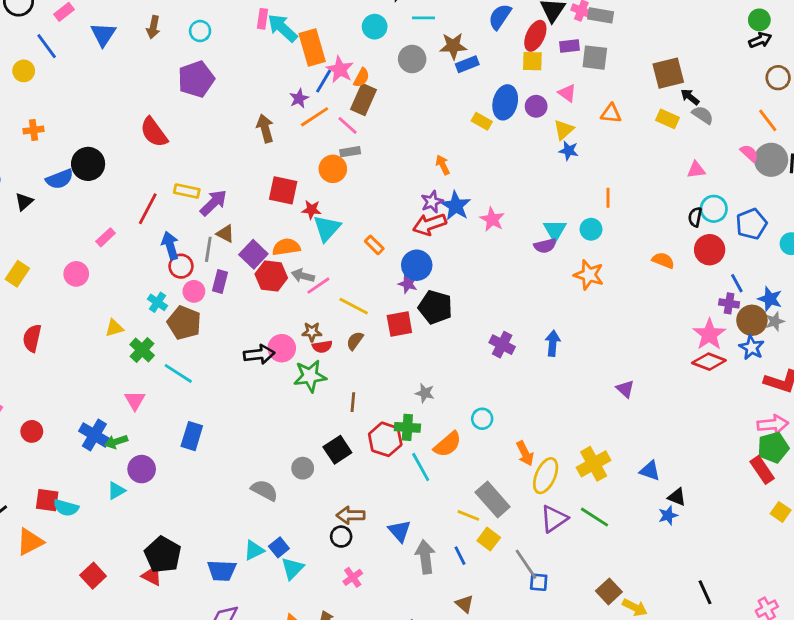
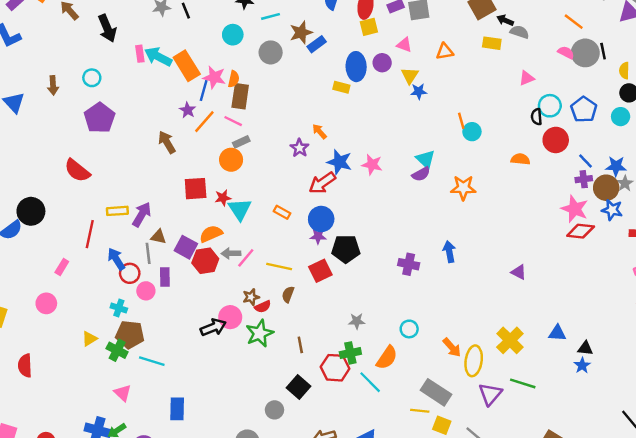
purple star: (432, 202) -> (300, 148), moved
cyan circle: (591, 229) -> (472, 132), moved
brown pentagon: (184, 323) -> (130, 335), moved

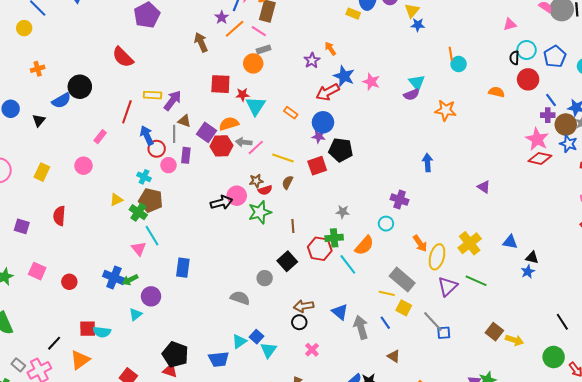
purple cross: (409, 264) -> (400, 200), moved
cyan line: (152, 361) -> (152, 236), moved, turned 35

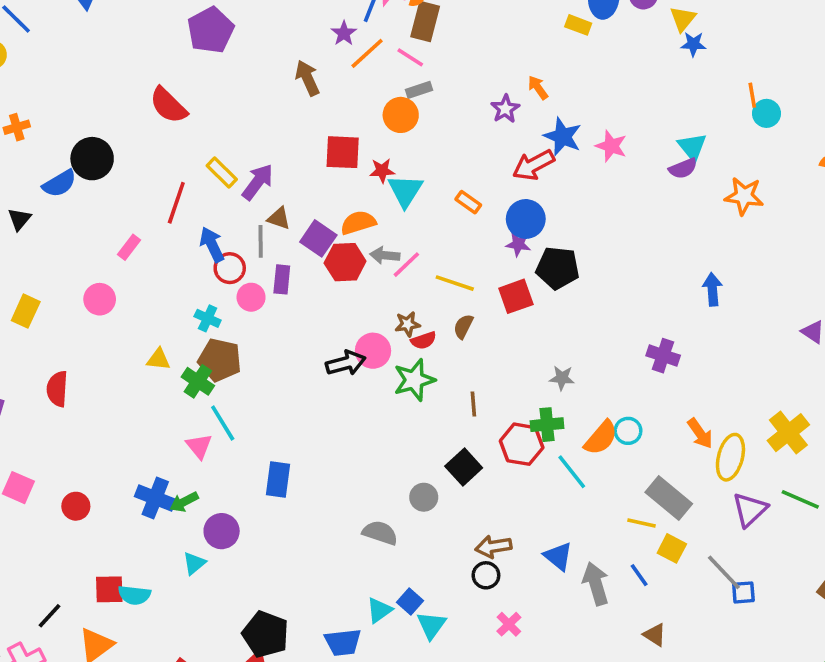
yellow rectangle: (152, 95) -> (222, 173), turned 42
yellow triangle: (116, 200) -> (158, 359), turned 32
cyan circle: (386, 224) -> (628, 431), moved

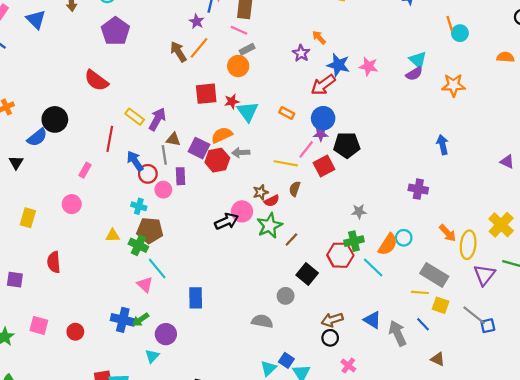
orange line: (367, 53) -> (199, 48), moved
pink line: (406, 265) -> (306, 149), moved
brown line: (473, 404) -> (291, 239), moved, turned 56

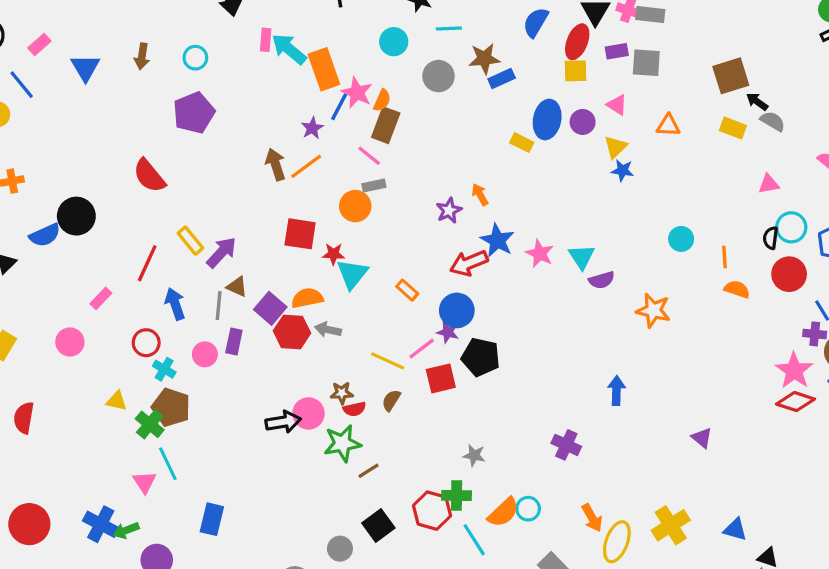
orange line: (450, 23) -> (724, 257), moved
cyan triangle: (418, 60) -> (582, 257), moved
red circle: (148, 174) -> (146, 343), moved
red circle: (75, 332) -> (29, 524), size x1.6

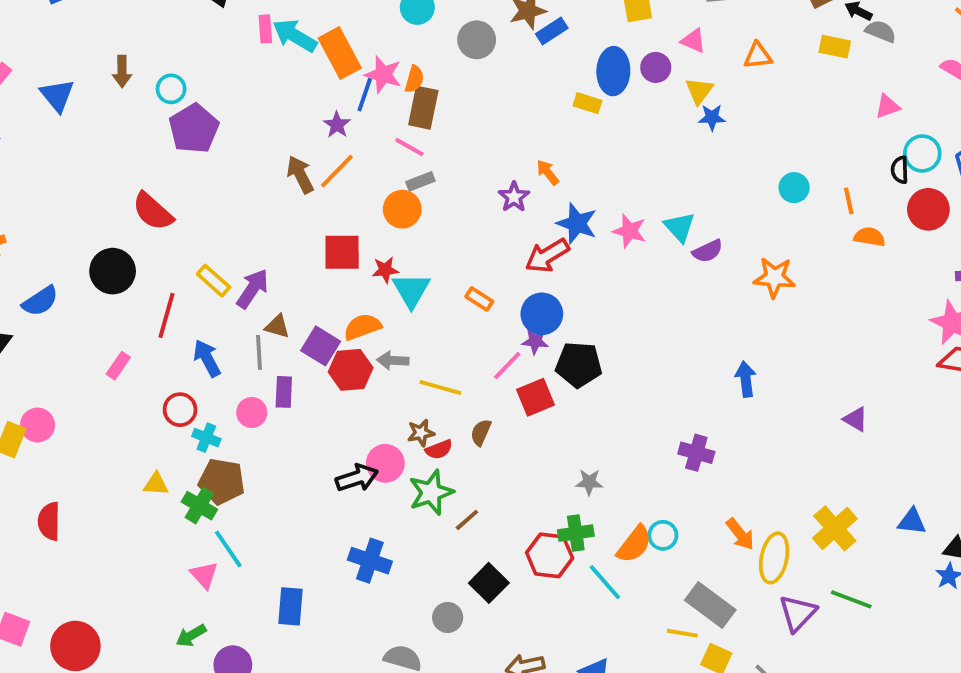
cyan circle: (195, 58) -> (171, 89), moved
black circle: (76, 216) -> (113, 271), moved
pink circle: (70, 342) -> (38, 425), moved
yellow line: (388, 361) -> (440, 388), moved
blue cross: (101, 524) -> (370, 561), moved

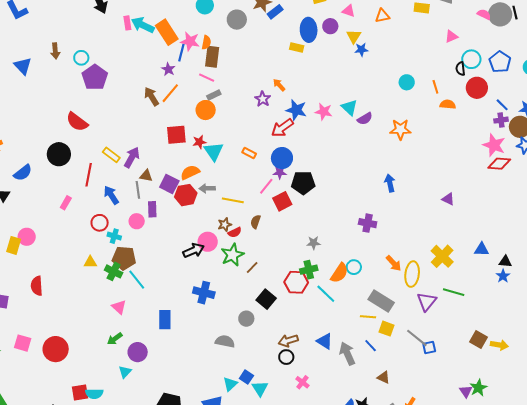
cyan line: (228, 549) -> (137, 280), moved

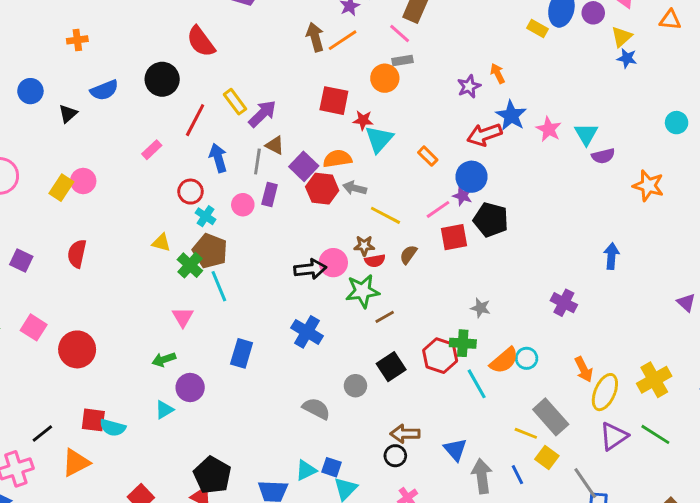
blue square: (246, 377) -> (332, 467), turned -32

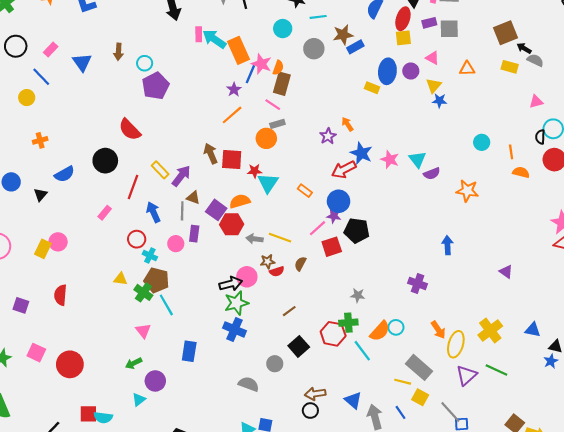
brown arrow: (315, 37) -> (211, 154), moved
gray arrow: (355, 188) -> (254, 239), moved
green star: (362, 291) -> (236, 303), moved

